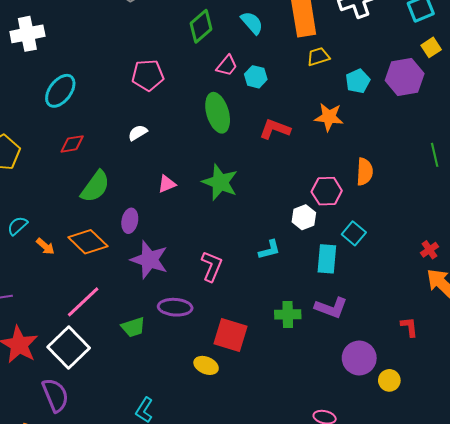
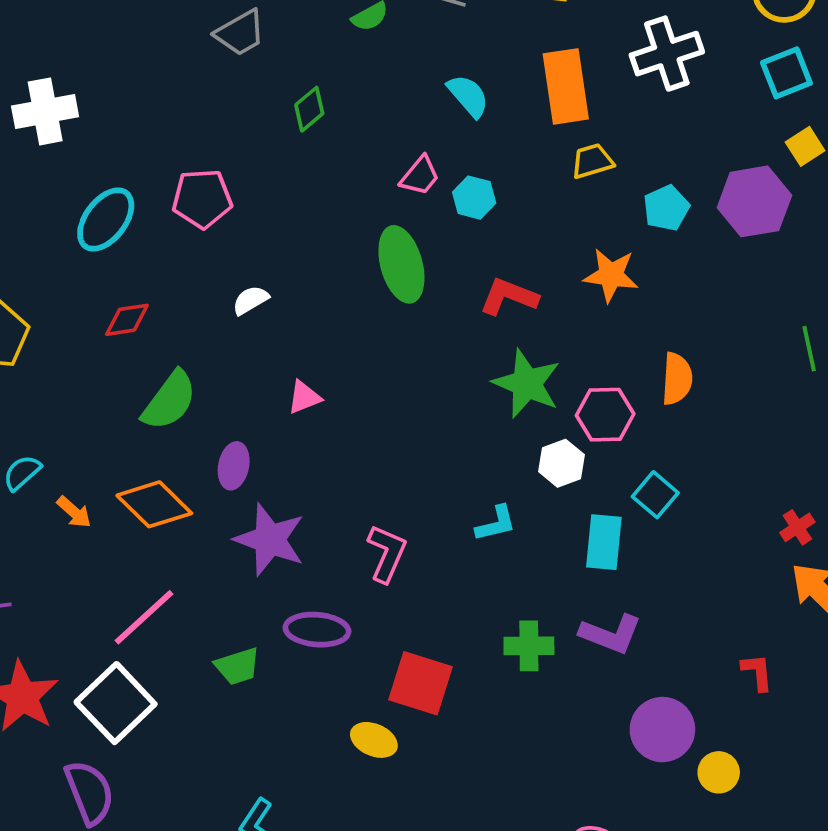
green diamond: (201, 26) -> (309, 109), moved, size x0.7
pink pentagon: (148, 75) -> (202, 199), moved
green star: (220, 182) -> (527, 384), moved

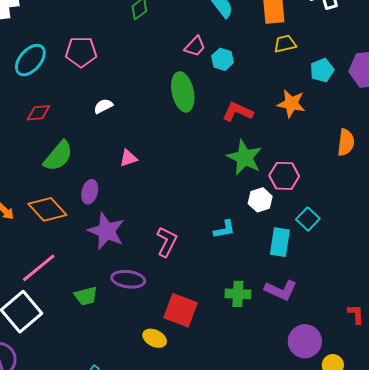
orange semicircle: (677, 379) -> (346, 142), moved

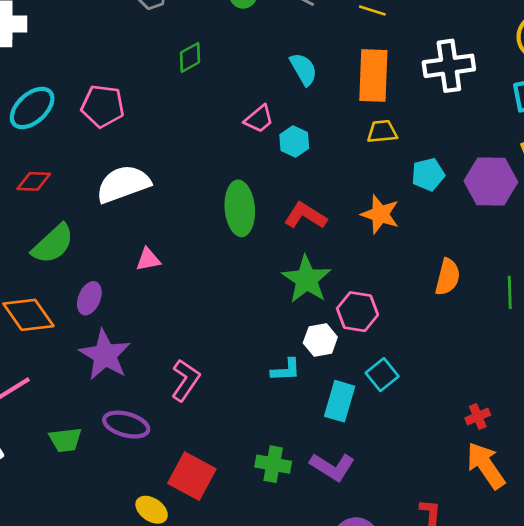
green ellipse: (183, 92) -> (240, 208), moved
white semicircle: (103, 106) -> (123, 184), size x2.0
cyan L-shape: (224, 229) -> (286, 370), moved

